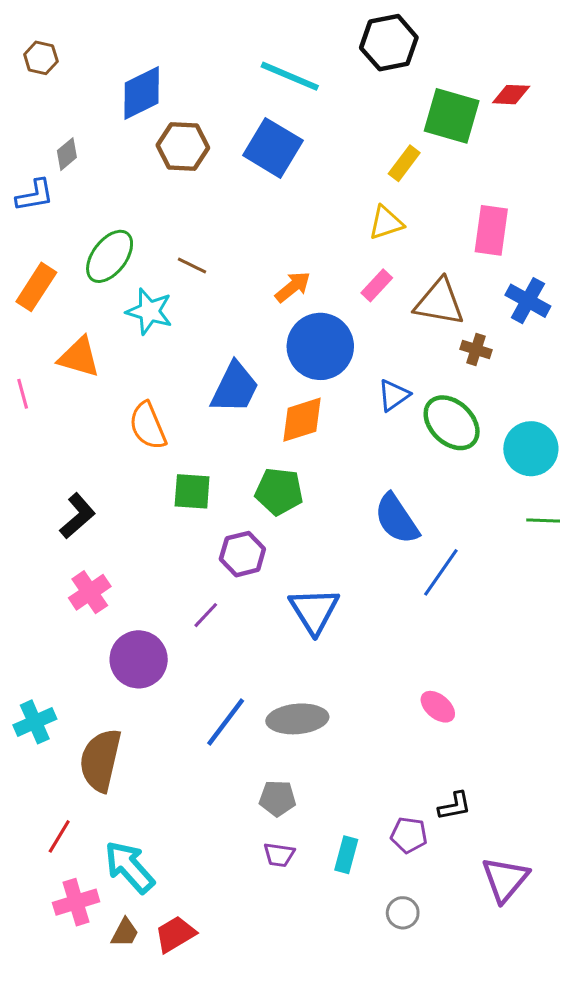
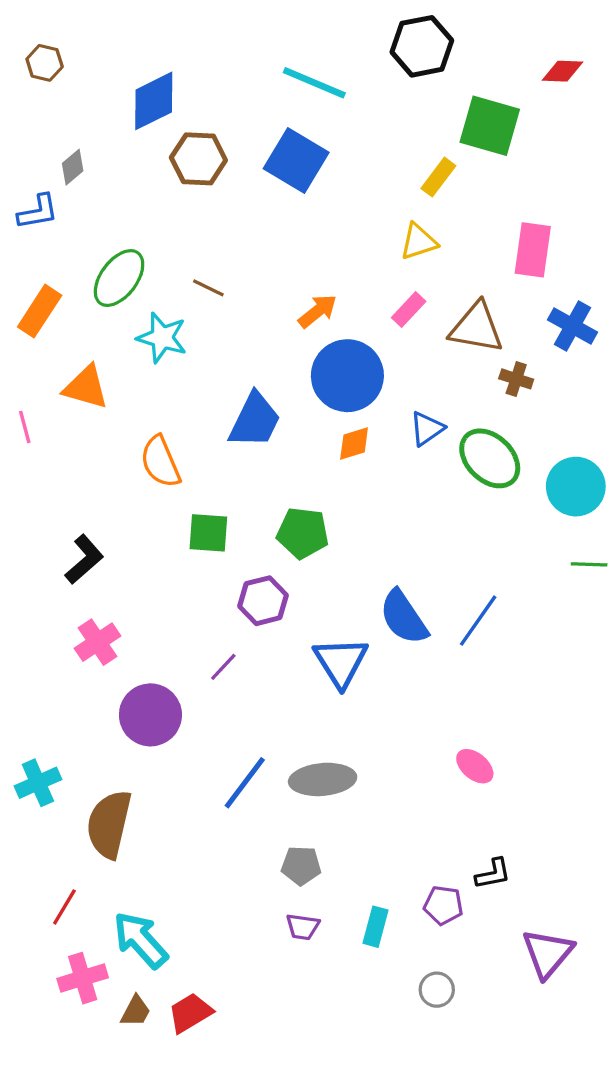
red diamond: (511, 95) -> (563, 71), moved
orange diamond: (302, 420) -> (354, 444), moved, size x0.7
blue semicircle: (397, 519) -> (404, 617), moved

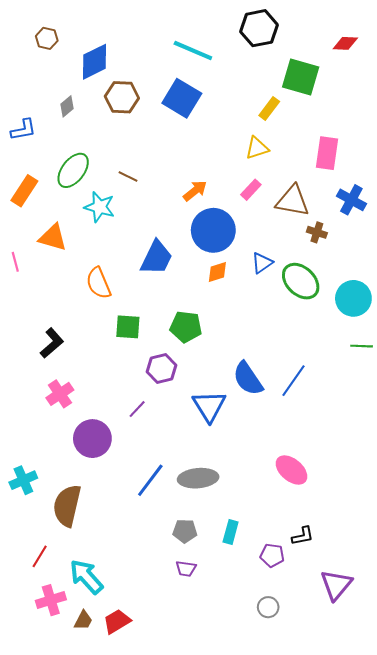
brown hexagon: (45, 63) -> (47, 38), moved
gray diamond: (73, 167) -> (67, 106), moved
pink ellipse: (475, 766) -> (292, 470), size x1.4
cyan rectangle: (376, 927) -> (231, 532), moved

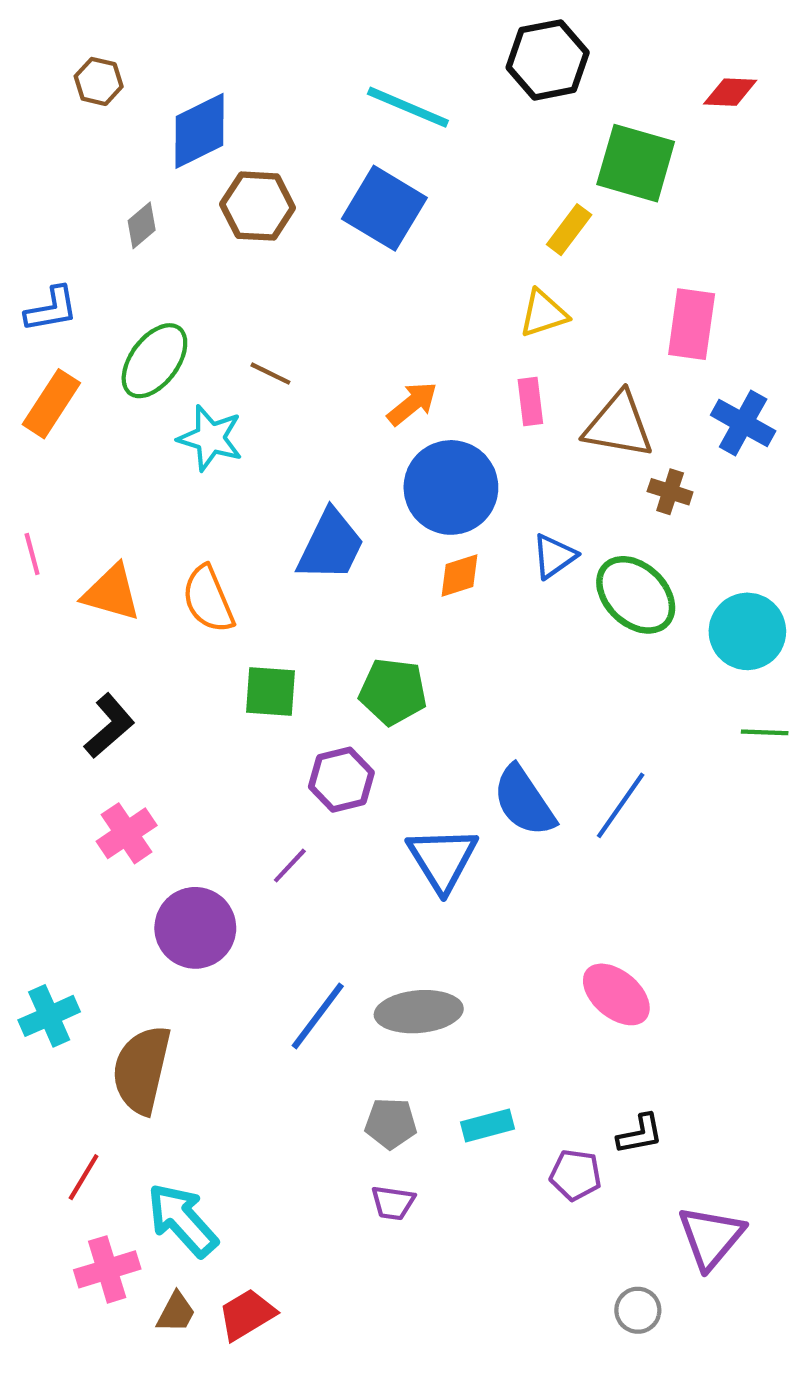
blue L-shape: (23, 130) -> (51, 309), moved
pink rectangle: (251, 190) -> (530, 402), turned -50
orange triangle: (53, 237) -> (112, 593), moved
cyan rectangle: (231, 532) -> (487, 1125), turned 60
gray circle: (268, 607) -> (638, 1310), moved

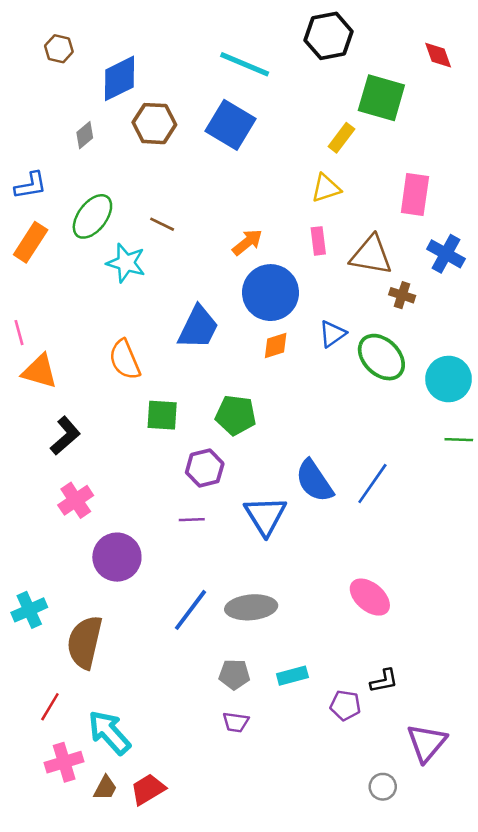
red diamond: (730, 92) -> (438, 55), turned 68
orange triangle: (112, 593) -> (40, 371), moved
purple line: (290, 866) -> (192, 520), moved, turned 45

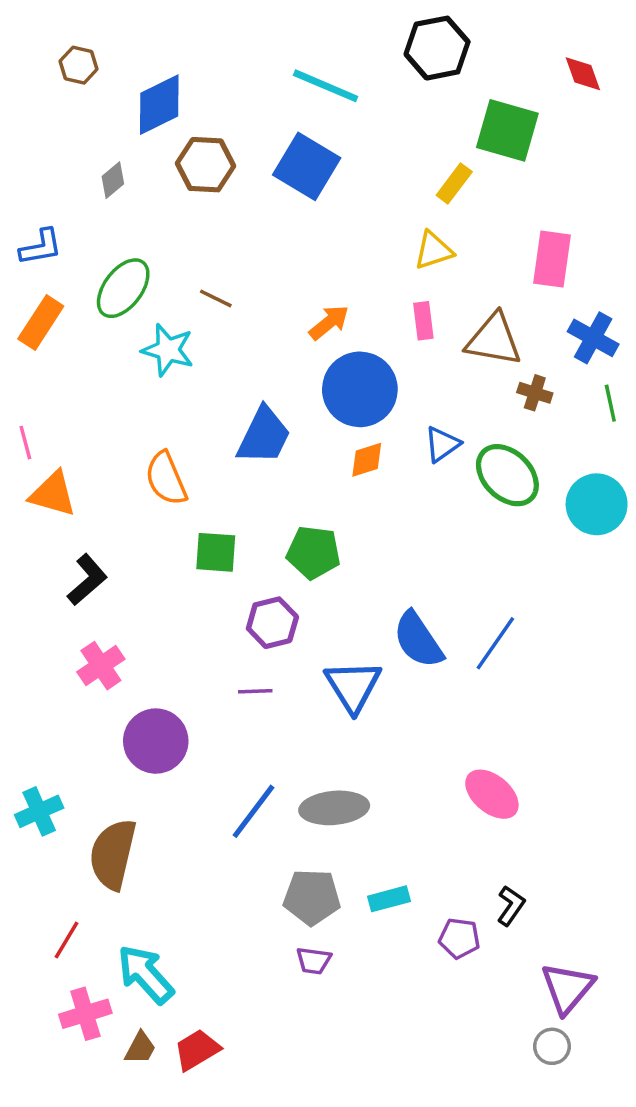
green line: (459, 440) -> (610, 403), moved, turned 76
gray pentagon: (234, 674) -> (312, 897), size x1.4
black L-shape: (384, 681) -> (511, 906), turned -44
gray circle: (383, 787) -> (552, 1046), moved

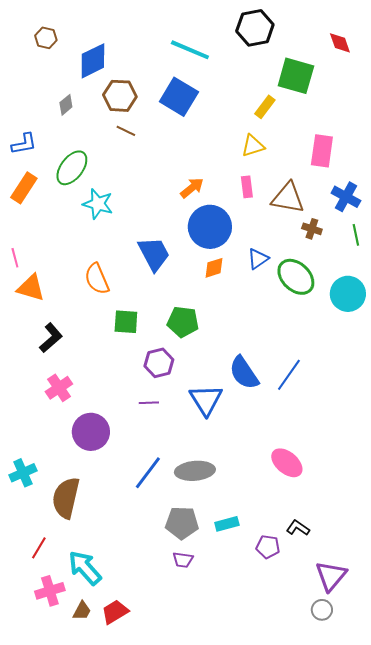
brown line: (216, 298) -> (126, 131), moved
blue trapezoid: (264, 436) -> (154, 254), turned -54
black L-shape: (511, 906) -> (298, 528), turned -90

